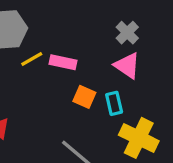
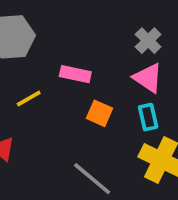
yellow line: (32, 59) -> (29, 98), moved
cyan rectangle: (114, 103) -> (148, 117), moved

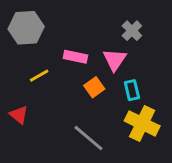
pink triangle: (148, 78) -> (115, 60), moved, turned 30
orange square: (100, 113) -> (94, 87), turned 30

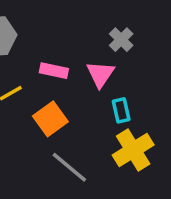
orange square: (94, 87) -> (50, 119), moved, size x1.4
yellow cross: (142, 123) -> (133, 150), turned 32

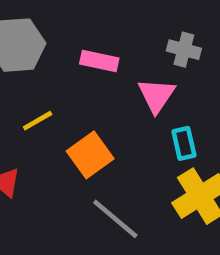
gray cross: (121, 40) -> (184, 50), turned -30
pink rectangle: (54, 71) -> (99, 61), moved

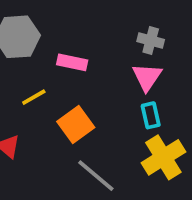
pink rectangle: (99, 61) -> (72, 62), moved
pink triangle: (156, 95) -> (147, 77), moved

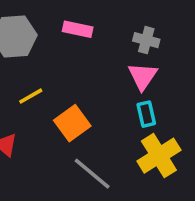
pink rectangle: (72, 62) -> (78, 29), moved

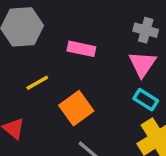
pink rectangle: (78, 29) -> (81, 49), moved
cyan rectangle: (146, 114) -> (146, 100), turned -45

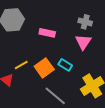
yellow line: (37, 83) -> (21, 65), moved
cyan rectangle: (146, 100) -> (65, 65), moved

